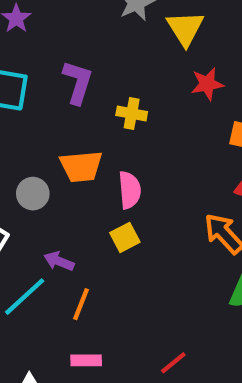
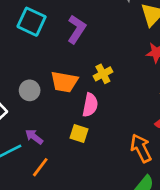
yellow cross: (132, 114) -> (103, 74), moved, turned 36
yellow square: (125, 237) -> (79, 133), turned 30

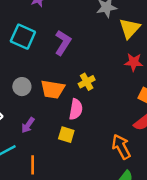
gray circle: (30, 90) -> (22, 87), moved
purple arrow: (34, 137) -> (28, 125), moved, turned -91
orange line: (40, 167) -> (33, 165), turned -36

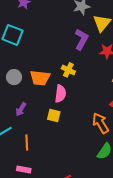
purple L-shape: (63, 43) -> (81, 39), moved
yellow cross: (87, 82) -> (68, 70), turned -32

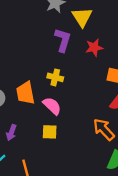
orange trapezoid: (40, 78) -> (25, 93), turned 85
pink semicircle: (60, 94) -> (52, 106), turned -42

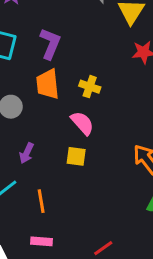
purple L-shape: (63, 40) -> (50, 44), moved
orange trapezoid: (25, 93) -> (48, 84), moved

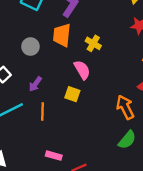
orange line: (41, 201) -> (43, 112), moved
pink rectangle: (41, 241) -> (54, 156), moved

